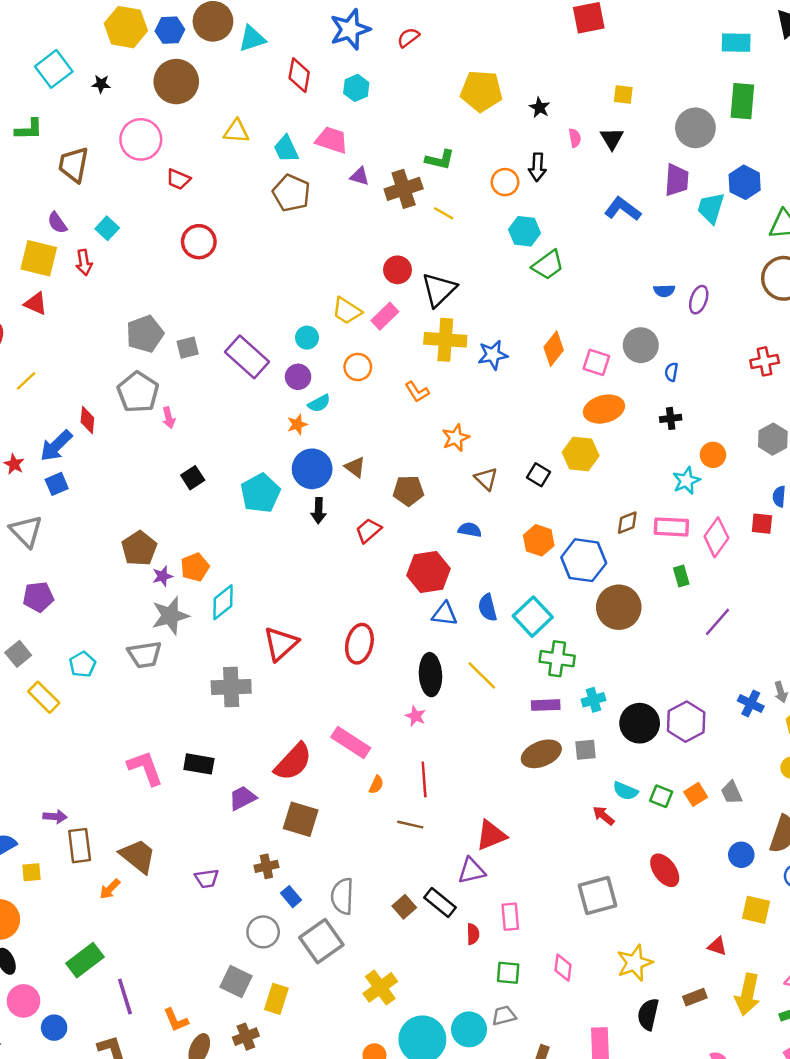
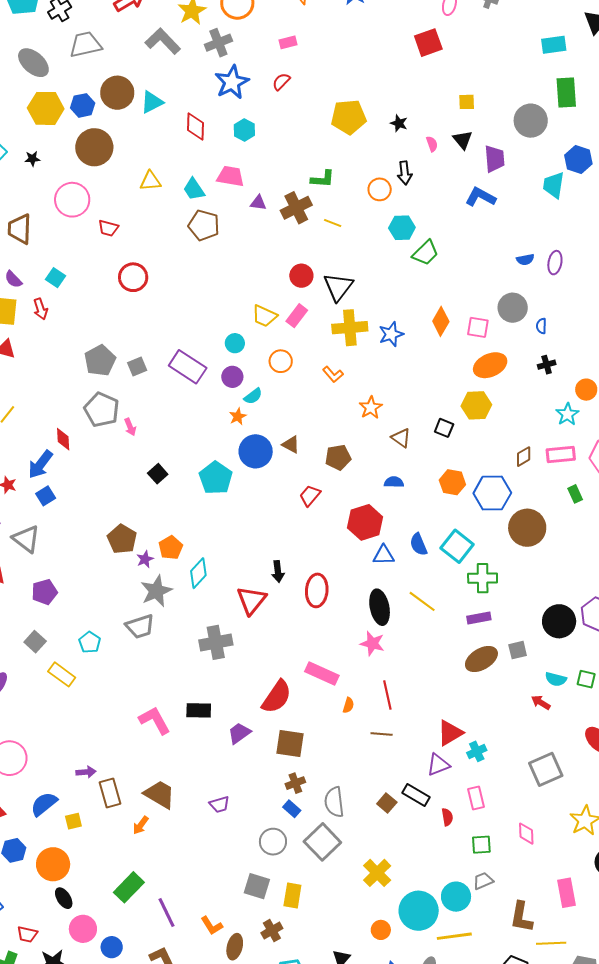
purple trapezoid: (677, 180) -> (494, 159), moved
black arrow: (319, 511) -> (278, 571), moved
cyan cross: (593, 700) -> (477, 751), moved
pink star: (416, 716) -> (372, 643), size x1.4
brown cross: (266, 866) -> (295, 783), moved

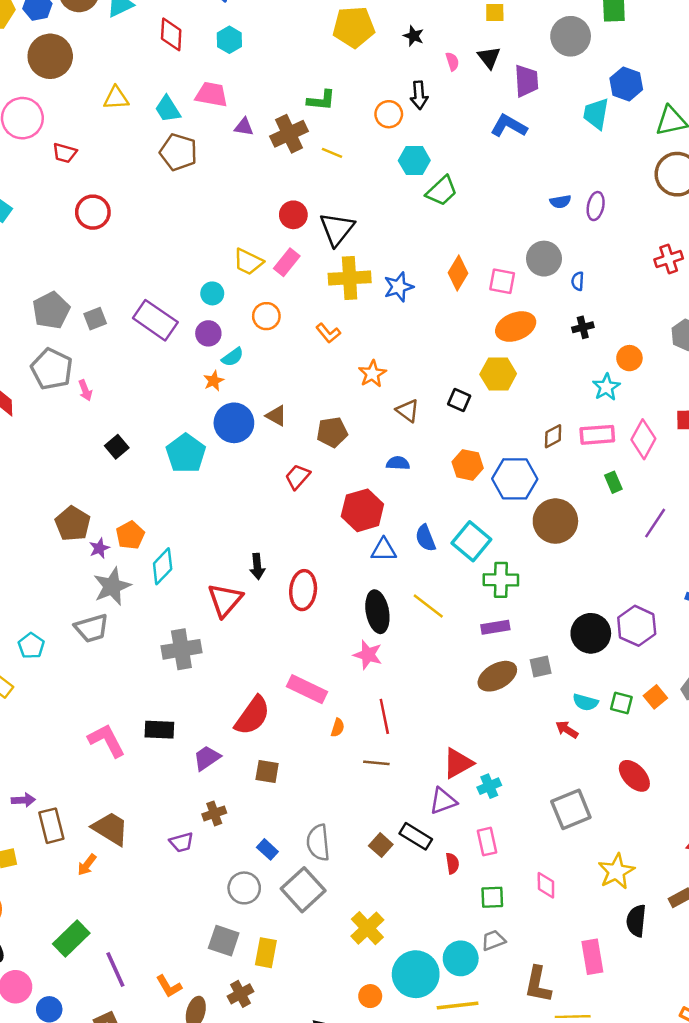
brown square: (290, 743) -> (267, 772), size x0.7
brown cross: (295, 783) -> (214, 813), moved

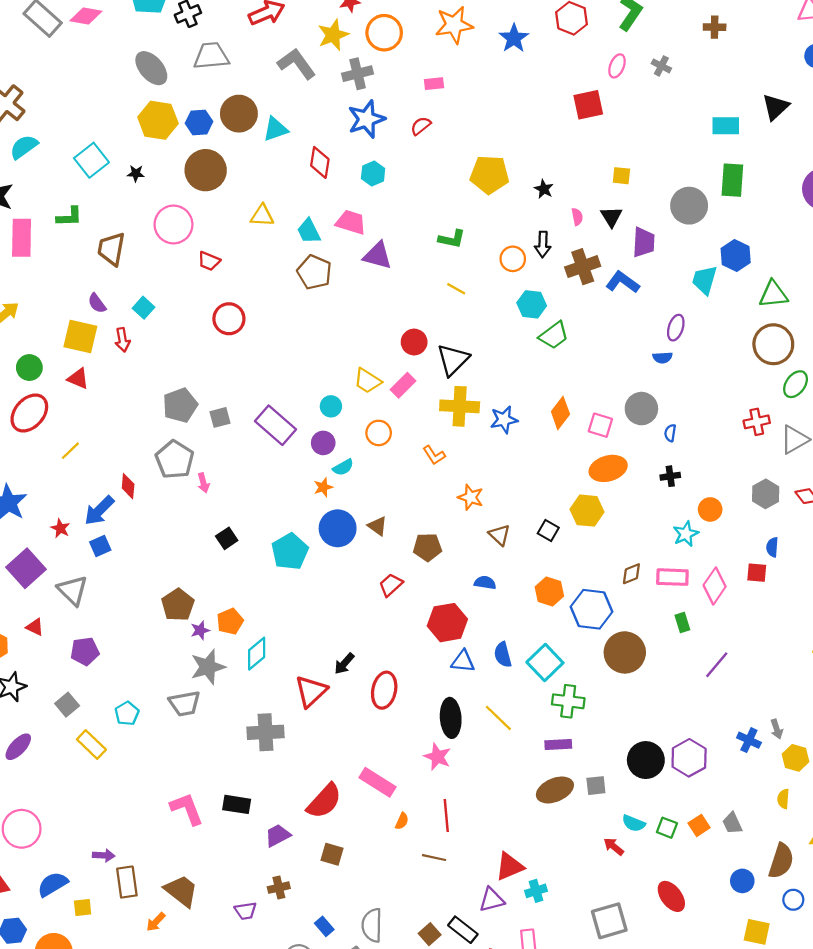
purple triangle: (244, 127) -> (378, 256), size x1.6
brown cross: (289, 134) -> (583, 267), moved
purple ellipse: (596, 206) -> (676, 328), moved
orange star: (372, 374) -> (471, 497), turned -30
black arrow: (257, 566) -> (344, 664), turned 40

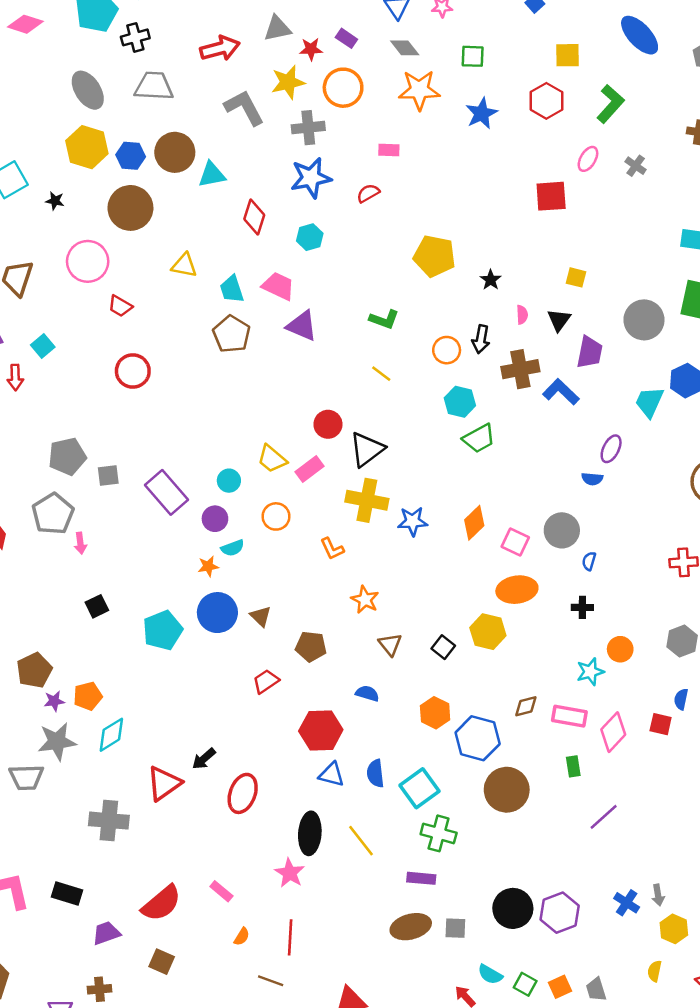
pink rectangle: (378, 782) -> (221, 891), size x0.6

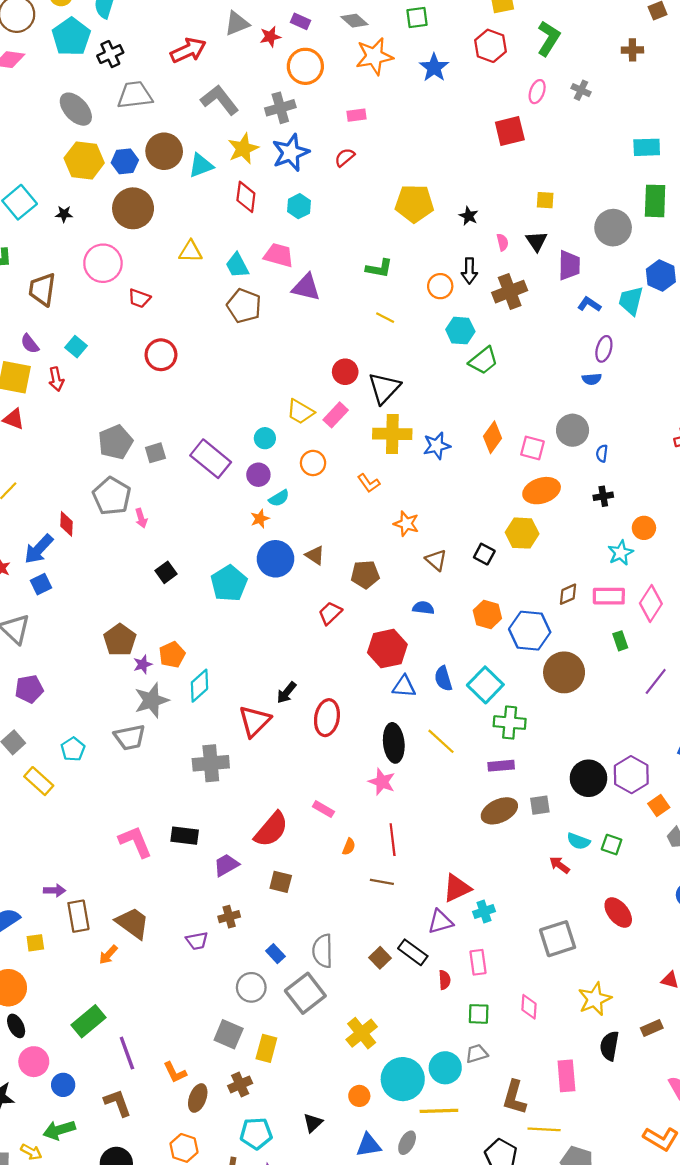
yellow star: (288, 82) -> (243, 149), moved
blue L-shape: (561, 392) -> (589, 304), moved, size x0.7
orange square: (560, 987) -> (659, 806), moved

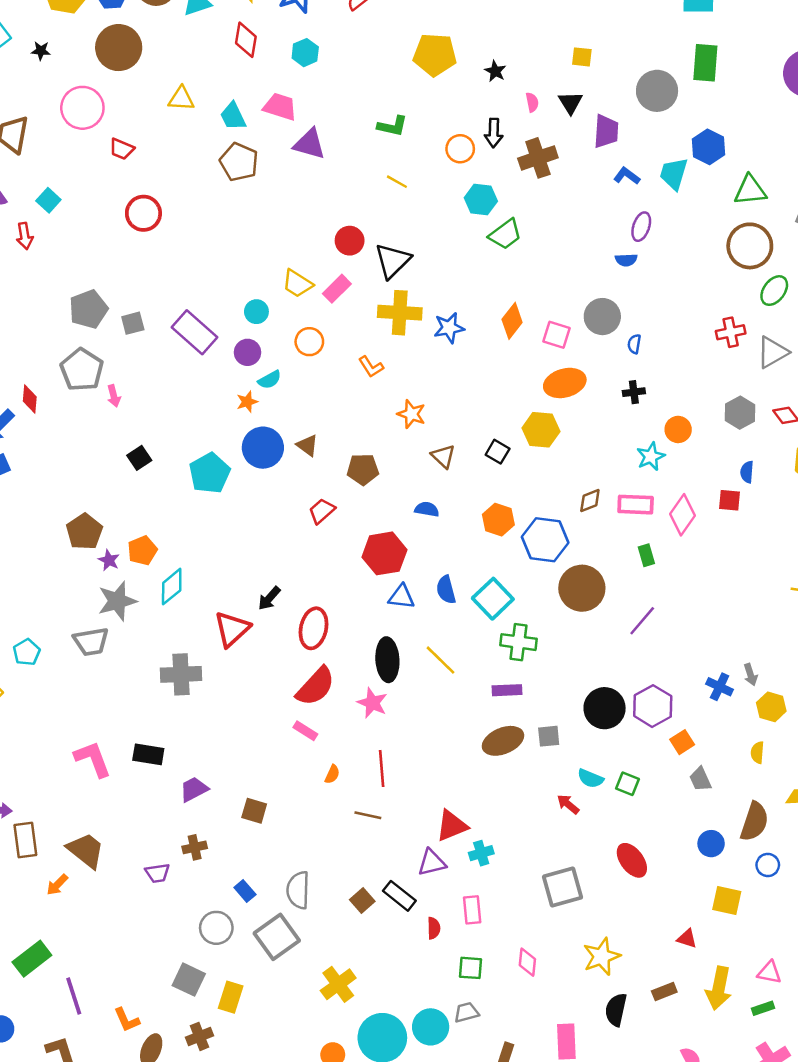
purple star: (143, 664) -> (109, 560), turned -30
purple line: (656, 681) -> (642, 621), moved
red semicircle: (271, 829) -> (316, 686), moved

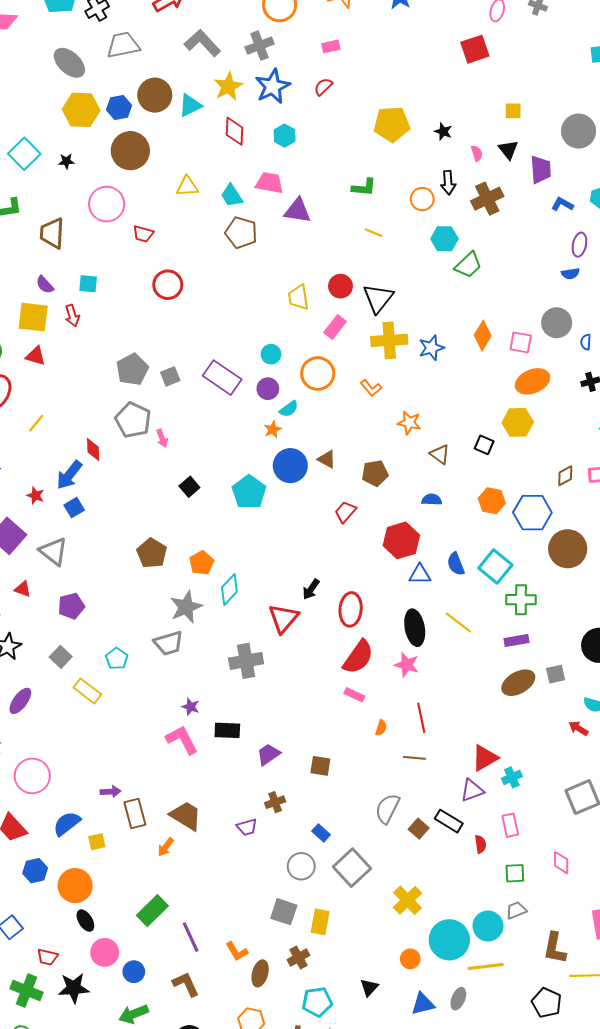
cyan square: (48, 200) -> (88, 284), turned -30
yellow trapezoid: (297, 284) -> (298, 297), moved, turned 56
orange circle: (309, 342) -> (318, 374), size x1.4
purple star: (109, 560) -> (190, 707), moved
gray semicircle: (298, 890) -> (387, 809), moved, turned 32

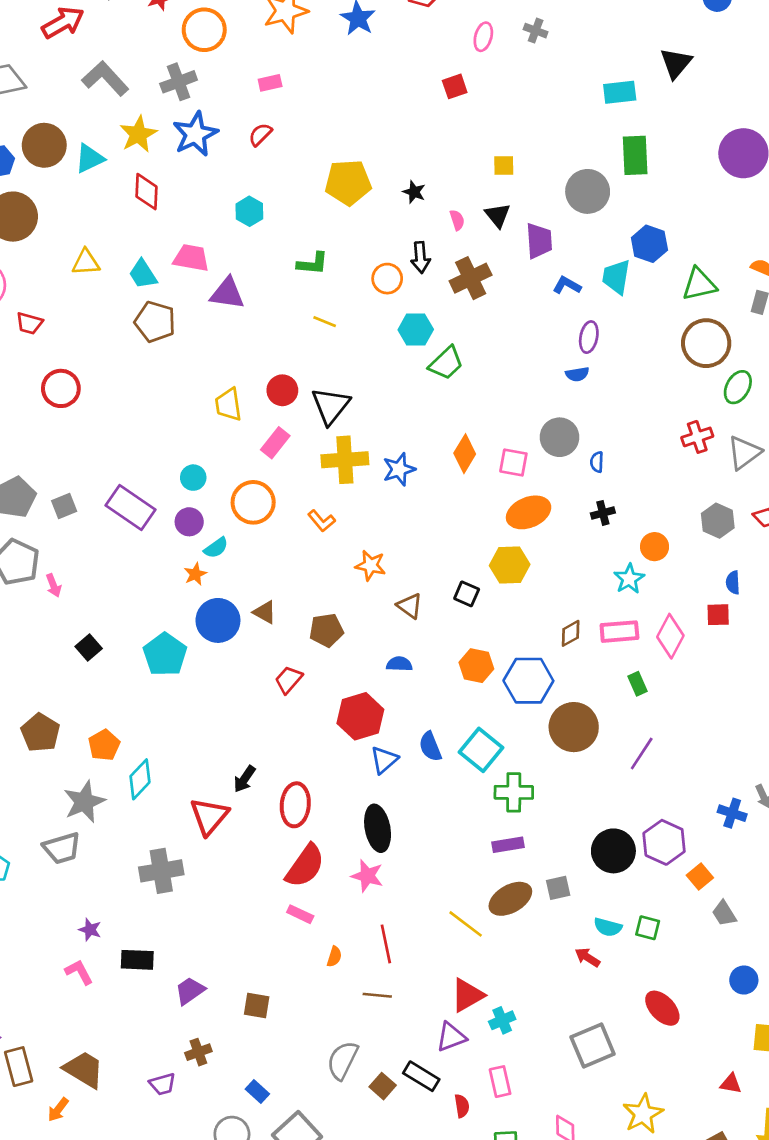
red square: (475, 49) -> (455, 86), size x0.7
cyan hexagon: (285, 136) -> (249, 211), moved
blue triangle: (420, 574) -> (384, 760), turned -40
yellow line: (459, 623) -> (466, 924), moved
pink L-shape: (182, 740) -> (79, 972), size x0.7

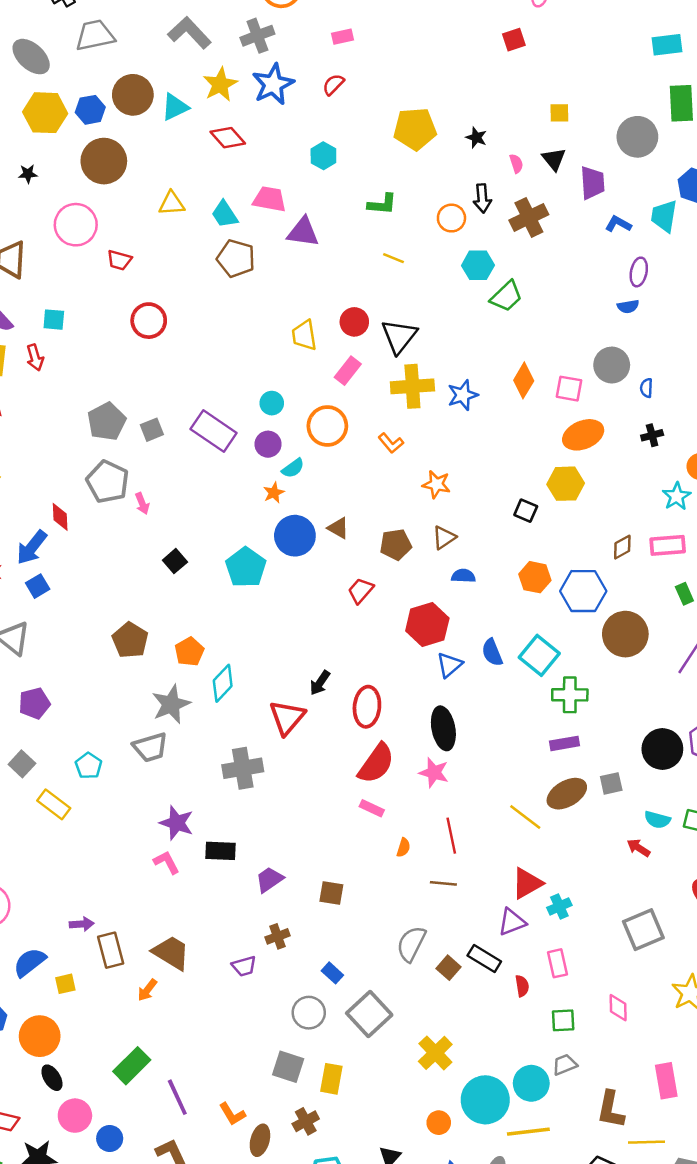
red diamond: (146, 192) -> (228, 138), turned -44
brown triangle: (410, 606) -> (444, 538), moved, turned 50
purple star: (90, 930) -> (177, 823), size x1.6

